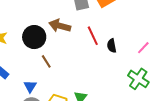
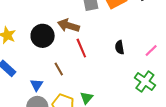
red line: (93, 36) -> (81, 48), moved
brown line: (46, 61) -> (59, 69), moved

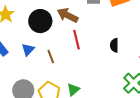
blue triangle: (37, 85) -> (28, 50), moved

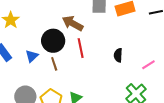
black circle: (40, 21) -> (53, 41), moved

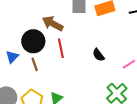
black semicircle: (118, 55) -> (98, 55), turned -40

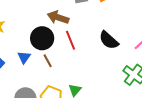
black semicircle: (98, 55) -> (109, 40), size x1.5

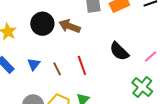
black circle: (42, 38) -> (42, 24), moved
red line: (70, 40) -> (82, 65), moved

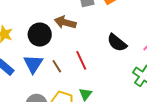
black circle: (42, 24) -> (40, 35), moved
blue triangle: (34, 64) -> (33, 64), size x1.5

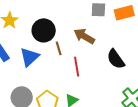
brown arrow: (65, 22) -> (84, 36), moved
brown line: (57, 66) -> (59, 48), moved

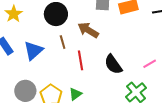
black circle: (44, 30) -> (56, 14), moved
black semicircle: (116, 59) -> (113, 64), moved

